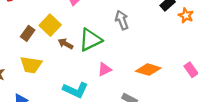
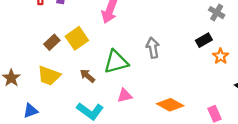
brown arrow: (66, 44) -> (87, 76), moved

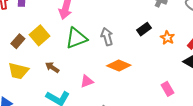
black rectangle: (204, 40) -> (144, 29), moved
green triangle: (116, 62) -> (76, 38), moved
orange diamond: (170, 105) -> (119, 65), moved

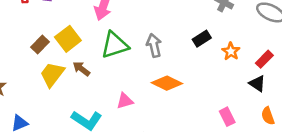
brown arrow: (52, 67) -> (81, 69), moved
yellow trapezoid: (18, 71) -> (52, 74), moved, turned 110

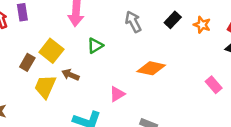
green triangle: (115, 45) -> (95, 46), size x0.6
gray arrow: (154, 45) -> (133, 22), moved

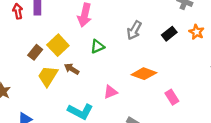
gray arrow: (133, 22) -> (134, 30), turned -132
orange star: (202, 25) -> (197, 32), moved
pink rectangle: (214, 85) -> (172, 97), moved

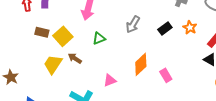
brown rectangle: (35, 52) -> (42, 32), moved, turned 64
orange diamond: (144, 74) -> (141, 64), turned -65
pink rectangle: (172, 97) -> (166, 75), moved

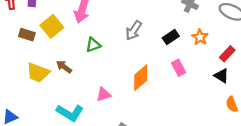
yellow square: (63, 36) -> (52, 26), moved
yellow trapezoid: (53, 64) -> (38, 73), turned -105
pink rectangle: (166, 75) -> (179, 68), moved

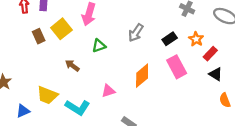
brown rectangle: (27, 35) -> (39, 36), turned 48
red rectangle: (227, 54) -> (210, 54), moved
pink rectangle: (179, 68) -> (177, 67), size x1.5
yellow trapezoid: (38, 73) -> (47, 95), moved

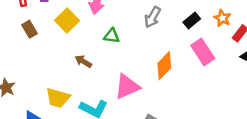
brown rectangle: (39, 36) -> (29, 29), moved
green triangle: (99, 46) -> (112, 36), turned 32
pink triangle: (108, 91) -> (127, 87), size x1.6

